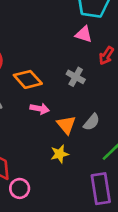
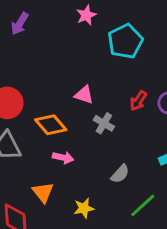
pink triangle: (84, 34) -> (84, 95), moved
orange triangle: (66, 125) -> (43, 192), moved

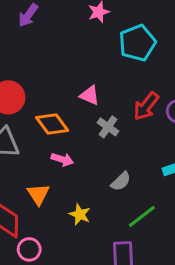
red arrow: (138, 101) -> (146, 106), size x1.4
yellow star: (84, 208) -> (80, 214), turned 30

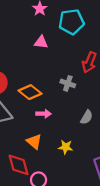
cyan pentagon: (137, 43) -> (71, 22), turned 30
pink triangle: (90, 95) -> (41, 42), moved

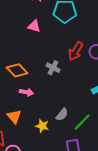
gray semicircle: (87, 117) -> (62, 114), moved

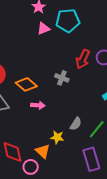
pink triangle: (34, 26) -> (43, 29), moved, turned -32
orange triangle: (14, 116) -> (43, 151), moved

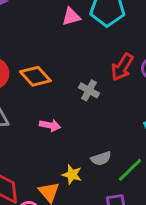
orange diamond: (26, 84) -> (35, 76), moved
gray semicircle: (76, 124) -> (101, 158), turned 32

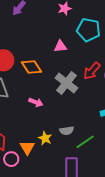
pink triangle: (71, 17) -> (60, 46), moved
gray cross: (89, 90) -> (66, 83), size x1.6

